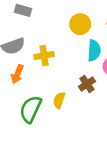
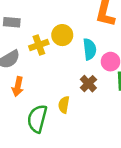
yellow circle: (80, 24) -> (62, 35), moved
yellow cross: (44, 56) -> (39, 45), moved

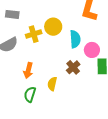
orange arrow: (18, 87) -> (28, 70), moved
green semicircle: (37, 119) -> (30, 94), size x0.7

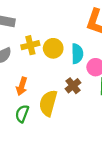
yellow circle: (53, 27) -> (53, 48), moved
yellow semicircle: (52, 84) -> (48, 103), size x1.6

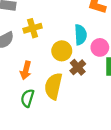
yellow circle: (53, 48) -> (62, 51), moved

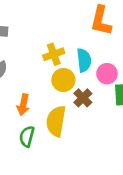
yellow cross: (33, 28) -> (54, 54), moved

